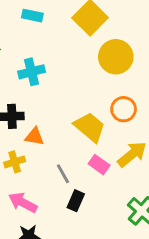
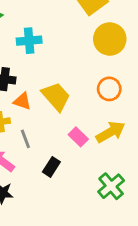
yellow trapezoid: (90, 127) -> (56, 96), moved
gray line: (63, 174) -> (25, 139), moved

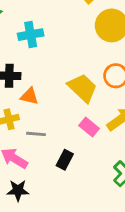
yellow trapezoid: (56, 96) -> (82, 88), moved
gray line: (25, 139) -> (36, 134), turned -60

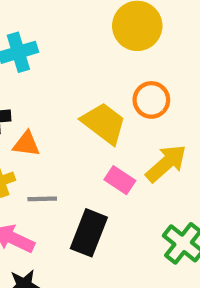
black rectangle: (65, 160) -> (89, 233), size x1.5

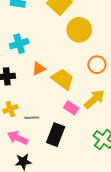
orange circle: (151, 100) -> (97, 65), moved
orange triangle: (26, 144) -> (39, 69), moved, turned -32

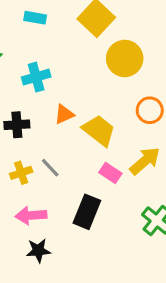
gray line: (32, 118) -> (50, 168), moved, turned 48
pink arrow: (18, 138) -> (31, 215), turned -30

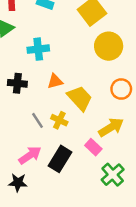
yellow cross: (21, 173) -> (59, 120), moved, turned 35
pink rectangle: (110, 173) -> (93, 147), moved
pink arrow: (31, 215) -> (30, 155), moved, turned 140

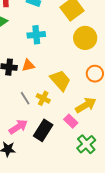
cyan cross: (38, 49) -> (36, 35), moved
orange triangle: (55, 81) -> (28, 65), moved

